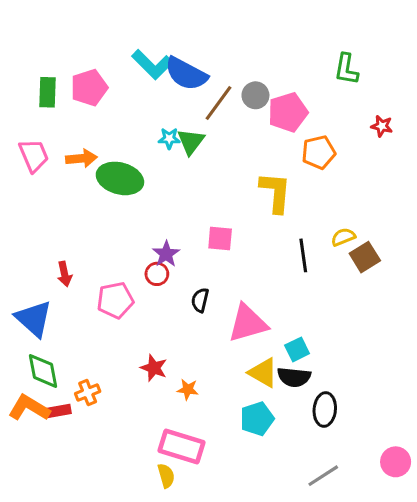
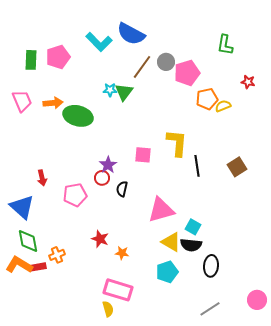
blue semicircle: (186, 74) -> (131, 34), moved
yellow L-shape: (275, 192) -> (177, 143), moved
yellow semicircle: (343, 237) -> (223, 106), moved
black semicircle: (200, 300) -> (122, 189), moved
cyan square: (297, 349) -> (193, 227), turned -35

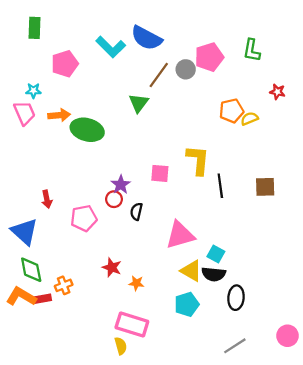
green rectangle: (31, 60) -> (35, 28), moved
pink pentagon: (187, 73) -> (209, 57), moved
cyan star: (110, 90) -> (33, 91), moved
brown square: (237, 167) -> (265, 187), turned 30

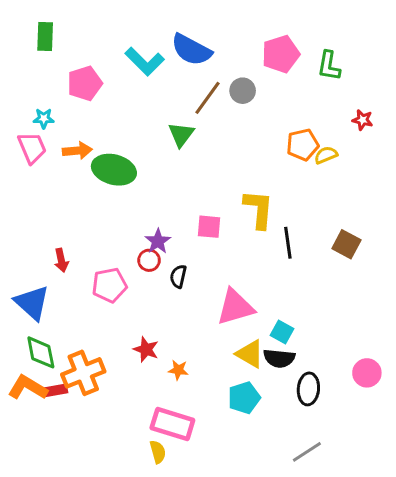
pink pentagon: (209, 57) -> (281, 54), moved
brown square: (265, 187) -> (346, 244), turned 30
orange cross: (64, 285) -> (83, 373), size x1.8
pink circle: (287, 336) -> (367, 373), moved

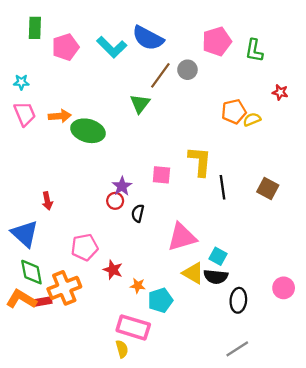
pink pentagon: (85, 83) -> (65, 47), moved
cyan star: (44, 118) -> (21, 82), moved
pink pentagon: (110, 285) -> (85, 247), moved
cyan pentagon: (244, 398) -> (160, 300), moved

